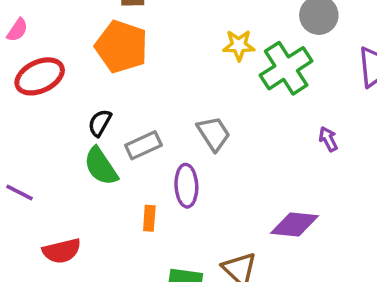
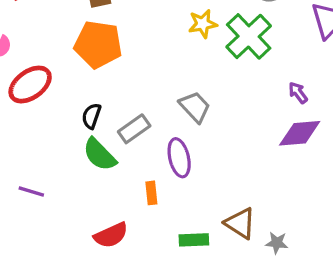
purple diamond: (294, 225) -> (300, 133), moved
red semicircle: (62, 251) -> (111, 235), moved

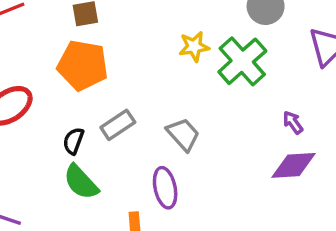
gray rectangle: (134, 129) -> (118, 125), moved

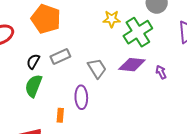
purple diamond: (294, 165) -> (132, 65), moved
green semicircle: (81, 182) -> (33, 86), turned 55

